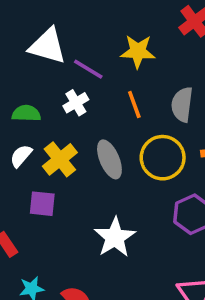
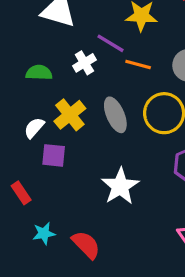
purple line: (88, 69) -> (110, 43), moved
orange line: (134, 105) -> (138, 64), turned -55
white semicircle: (21, 156) -> (34, 128), moved

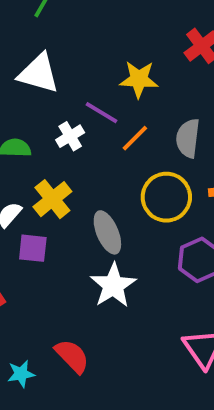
orange line: (138, 64) -> (135, 138), turned -60
gray ellipse: (115, 115) -> (107, 232), moved
cyan star: (44, 233) -> (21, 374), moved

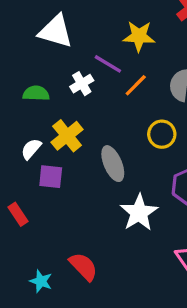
yellow circle: (166, 197) -> (162, 134), size x0.7
white star: (113, 285) -> (139, 213), moved
cyan star: (21, 374) -> (41, 281), turned 30

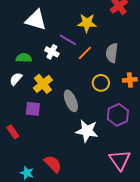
white cross: (82, 84) -> (52, 52), turned -32
white semicircle: (31, 149) -> (16, 79), moved
white star: (139, 213) -> (87, 131), turned -30

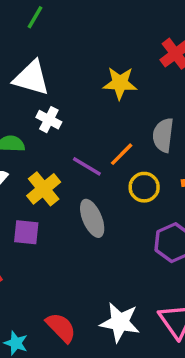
purple line: (68, 40) -> (87, 166), moved
white cross: (52, 52) -> (49, 120), moved
orange line: (85, 53) -> (122, 154), moved
white star: (87, 131) -> (120, 322), moved

